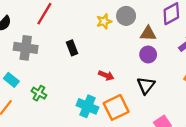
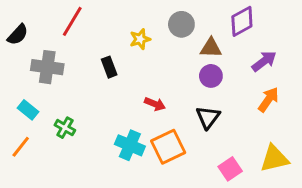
yellow star: (104, 21) -> (140, 39), moved

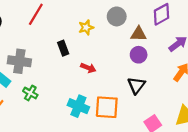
gray cross: (47, 67) -> (19, 61), moved
red arrow: (155, 104) -> (88, 68), moved
orange square: (168, 147) -> (107, 107), turned 30

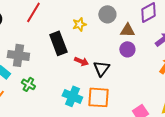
black rectangle: (63, 48) -> (58, 43), size x1.6
black triangle: (136, 85) -> (101, 68), moved

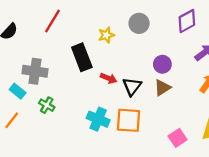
brown triangle: (127, 30) -> (162, 88), moved, turned -35

